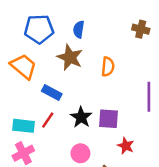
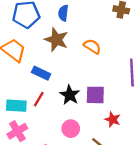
orange semicircle: (108, 67) -> (92, 46), turned -60

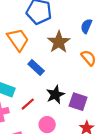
blue semicircle: (63, 13) -> (86, 26), moved
red line: (39, 99) -> (28, 104), moved

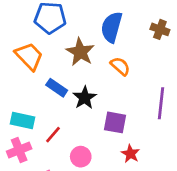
blue semicircle: (86, 26) -> (112, 27), size x1.6
black star: (55, 95) -> (85, 98), moved

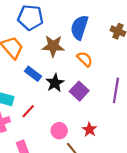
brown star: (80, 52) -> (53, 46), turned -30
purple square: (115, 122) -> (79, 91), moved, turned 30
pink circle: (81, 157) -> (59, 131), moved

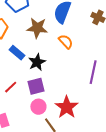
purple square: (79, 91) -> (36, 86), moved, turned 30
red star: (89, 130) -> (67, 107), size x1.6

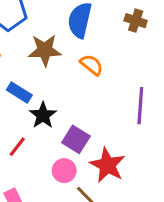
black star: (37, 62) -> (43, 115), moved
purple square: (36, 86) -> (76, 139), moved, turned -36

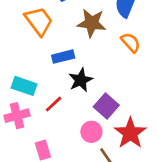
blue rectangle: (19, 93) -> (63, 57), turned -55

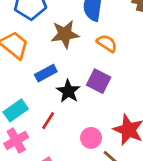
cyan rectangle: (24, 86) -> (16, 110), turned -40
purple square: (106, 106) -> (99, 81), moved

